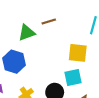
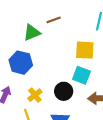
cyan square: (73, 77) -> (81, 75), turned 36

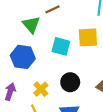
green triangle: (32, 32) -> (31, 25), turned -42
cyan square: (81, 75) -> (61, 46), moved

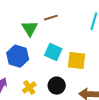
yellow square: (88, 37) -> (76, 61), moved

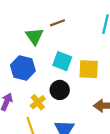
black circle: (57, 86) -> (60, 90), moved

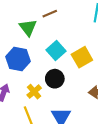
cyan square: (62, 61) -> (56, 51), turned 30
yellow square: (89, 69) -> (82, 57), turned -30

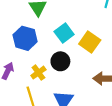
yellow square: (82, 57) -> (90, 42), turned -30

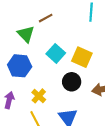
black circle: (60, 61) -> (72, 82), moved

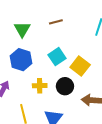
green triangle: (26, 34) -> (22, 29), moved
yellow cross: (39, 96) -> (40, 86), moved, turned 32

